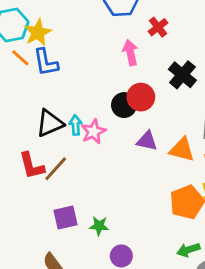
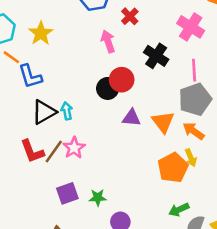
yellow star: (38, 33) -> (41, 33), moved
blue L-shape: (46, 62) -> (30, 76), moved
pink star: (93, 132) -> (74, 148), moved
orange triangle: (182, 150) -> (163, 122), turned 45

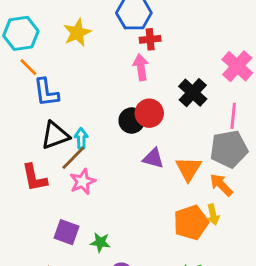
red cross: (130, 16) -> (150, 39), moved, turned 30
yellow star: (41, 33) -> (77, 33), moved
brown line: (54, 151) -> (73, 158), moved
purple square: (67, 193) -> (66, 232), turned 30

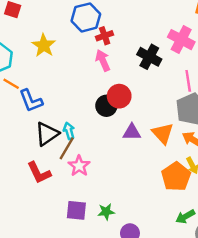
black cross: (193, 93) -> (149, 57), moved

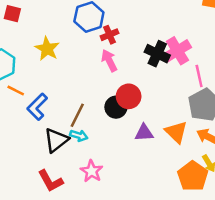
pink cross: (181, 40) -> (177, 51), moved, turned 35
blue L-shape: (31, 101) -> (37, 107), turned 70
cyan arrow: (69, 131) -> (79, 136), turned 126
brown line: (67, 148) -> (77, 115), moved

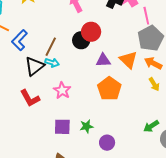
orange pentagon: (193, 176) -> (109, 89), moved

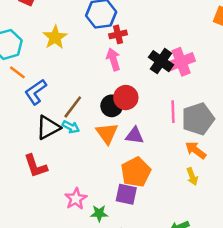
pink line: (146, 16) -> (173, 112), moved
orange triangle: (128, 60) -> (107, 133), moved
pink star: (62, 90) -> (76, 199), moved
purple square: (62, 127) -> (126, 194), moved

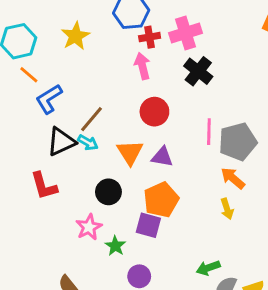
pink cross: (181, 62) -> (185, 33), moved
black circle: (112, 106) -> (108, 192), moved
green star: (99, 213) -> (115, 246), turned 30

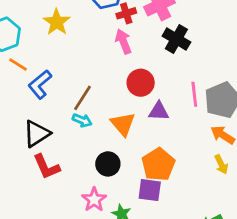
black triangle: (61, 142) -> (37, 134), moved
purple triangle: (162, 157) -> (159, 111), moved

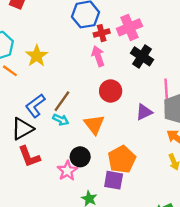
yellow star: (57, 22) -> (37, 56), moved
blue L-shape: (40, 84) -> (35, 106), moved
pink line: (194, 94) -> (166, 89), moved
purple triangle: (159, 111) -> (144, 112), moved, turned -30
pink star: (94, 200) -> (67, 171), moved

